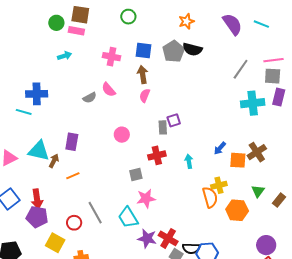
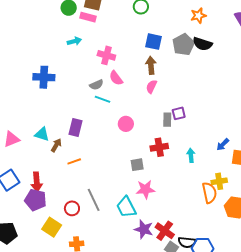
pink cross: (112, 57) -> (106, 55), moved
cyan line: (24, 112) -> (102, 99), moved
cyan triangle: (39, 151) -> (42, 134), size x0.7

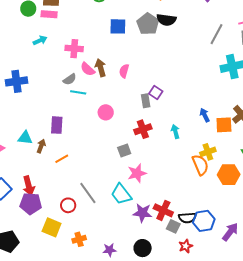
brown arrow: (151, 65) -> (101, 68), moved
purple square: (179, 113) -> (156, 92), turned -32
blue arrow: (223, 145) -> (205, 115), turned 120

